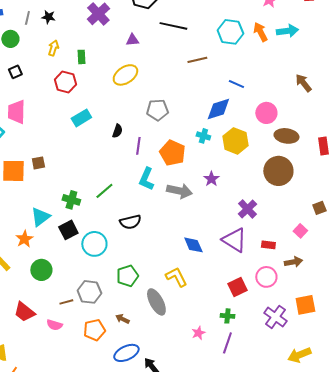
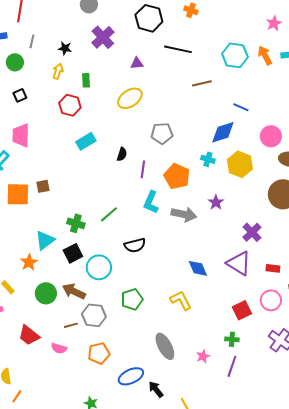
black star: (48, 17) -> (65, 48), moved
gray ellipse: (156, 302) -> (165, 346), moved
brown arrow: (122, 319) -> (74, 291), moved, size x1.6

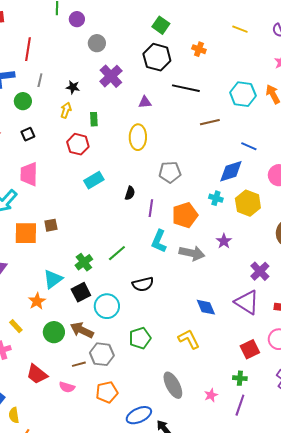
yellow ellipse: (130, 98) -> (138, 137), turned -55
orange pentagon: (177, 176) -> (185, 215), turned 30
green cross: (76, 223) -> (84, 262), turned 36

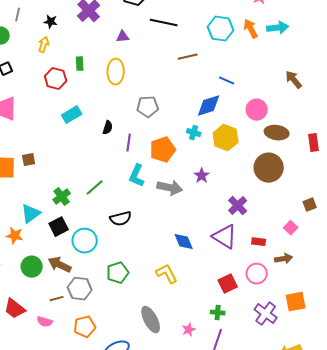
green rectangle: (94, 119) -> (80, 64), moved
orange star: (37, 301) -> (15, 236), turned -30

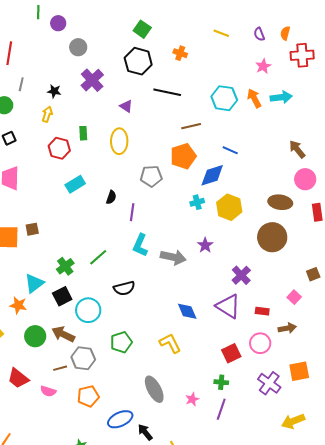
purple triangle: (123, 37) -> (126, 106), turned 40
pink circle: (257, 110) -> (305, 179), moved
cyan cross: (194, 133) -> (197, 202), turned -32
orange pentagon: (163, 150) -> (183, 156), moved

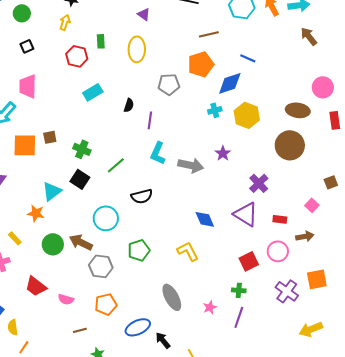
brown arrow: (297, 149) -> (309, 36), moved
green cross: (65, 266) -> (82, 149), moved, turned -30
black square: (62, 296) -> (80, 179), moved, turned -30
brown line: (60, 368) -> (80, 330), moved

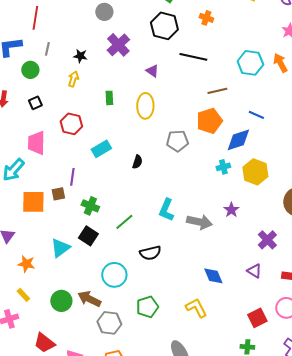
red hexagon: (77, 56) -> (71, 124), moved
purple line: (150, 120) -> (72, 177), moved
orange star: (36, 213) -> (26, 264), moved
purple triangle: (246, 214) -> (254, 271), size x0.6

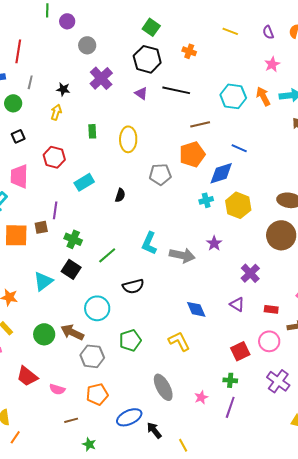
purple triangle: (152, 71) -> (141, 93), moved

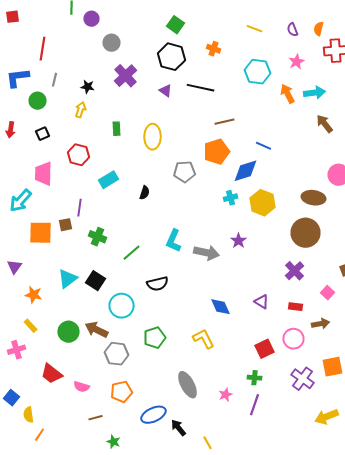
cyan hexagon: (233, 96) -> (258, 72), moved
black square: (71, 269) -> (96, 281), moved
purple cross: (250, 273) -> (294, 271), moved

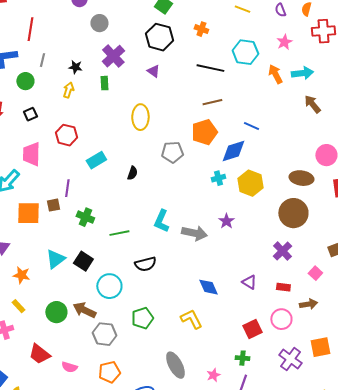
black line: (200, 88) -> (210, 68), moved
green rectangle: (116, 129) -> (104, 83), moved
green line: (132, 253) -> (119, 233), turned 30

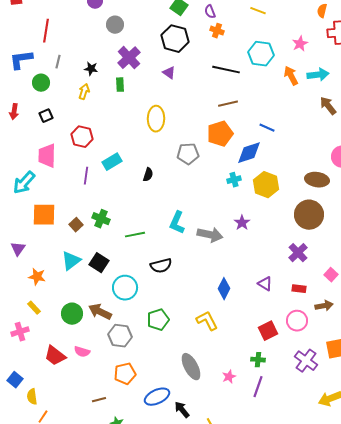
purple semicircle: (280, 10) -> (210, 12), moved
purple line: (67, 188) -> (86, 176), moved
brown square: (53, 205) -> (76, 225), moved, turned -32
blue diamond: (208, 287) -> (224, 289), turned 50
pink semicircle: (69, 367) -> (82, 352), moved

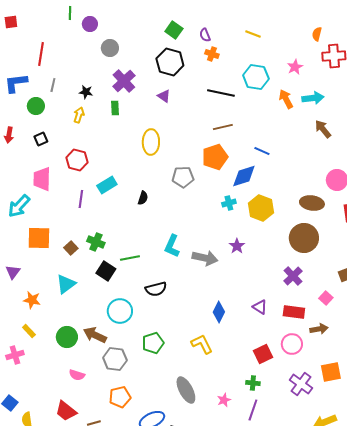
black square: (99, 263) -> (106, 271), moved
red rectangle: (299, 289) -> (294, 312), size x1.5
red trapezoid: (55, 356) -> (66, 411), moved

